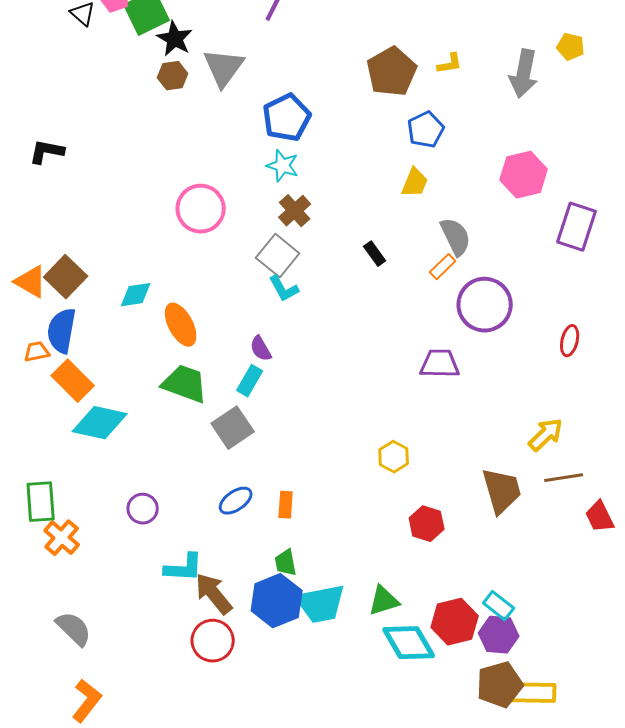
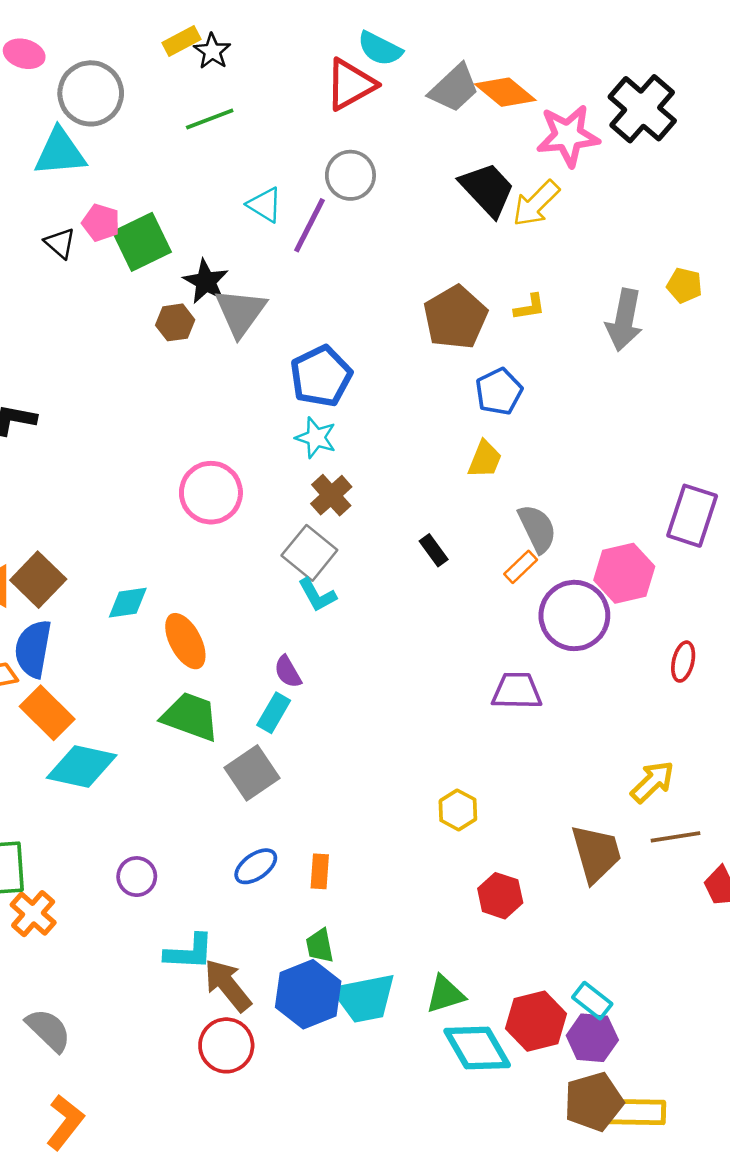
black star: (175, 39) -> (206, 282), moved
pink hexagon: (524, 175) -> (624, 573), moved

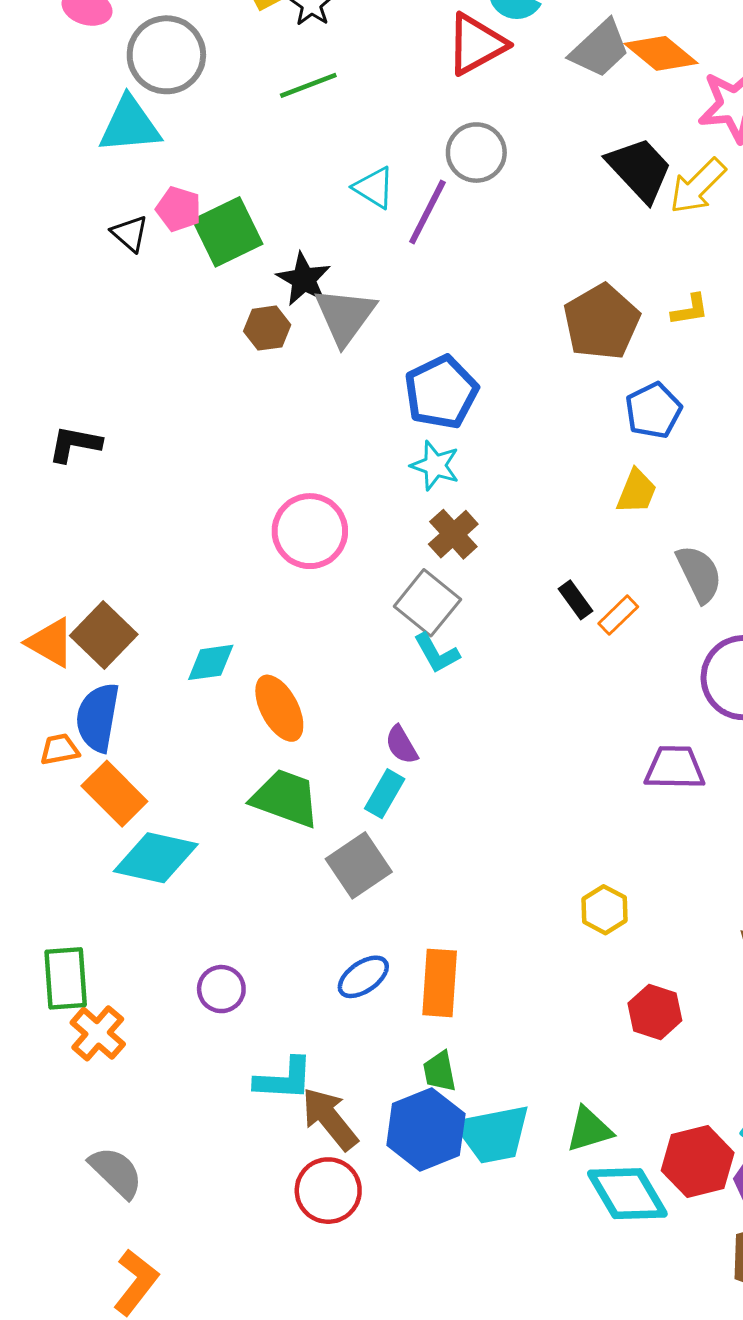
orange rectangle: (521, 567) -> (618, 615), moved
orange rectangle: (320, 871) -> (440, 983), size x1.6

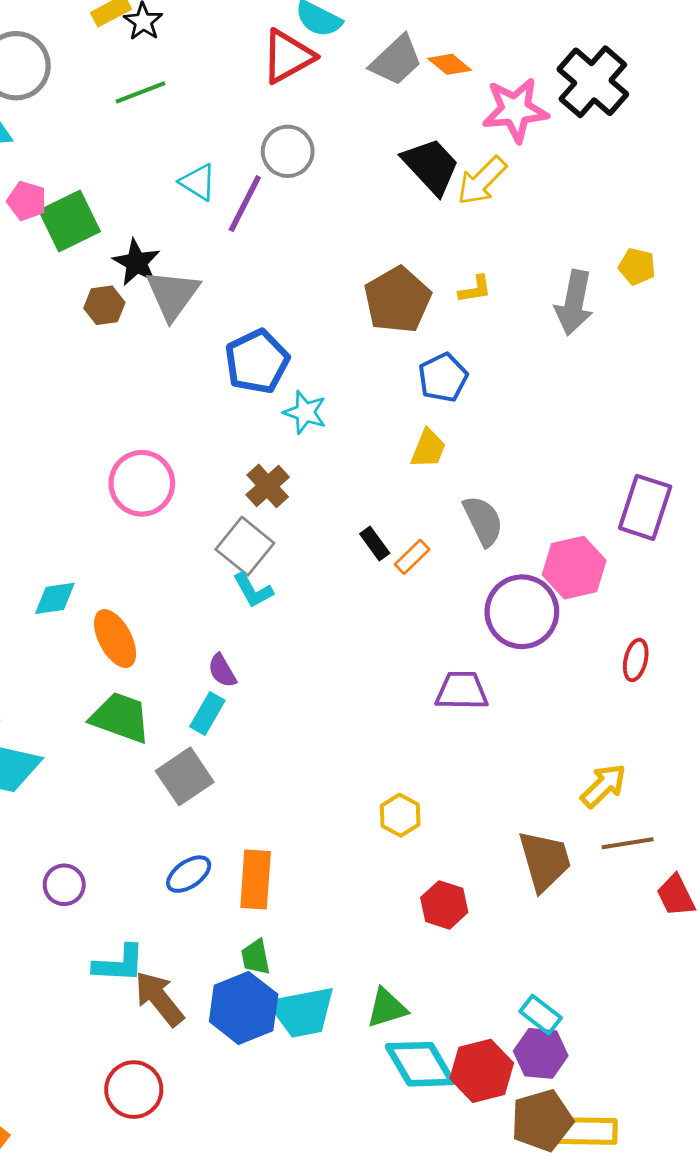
orange diamond: (661, 53) -> (450, 64), size x0.7
cyan star: (435, 465) -> (305, 412), moved
red hexagon: (698, 1162) -> (482, 1071), moved
red circle: (328, 1191) -> (134, 1090), moved

